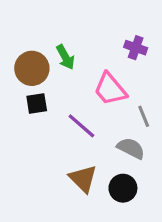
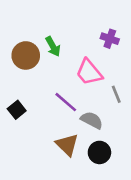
black square: (37, 103) -> (17, 110), moved, turned -30
gray semicircle: (131, 148) -> (92, 120), moved

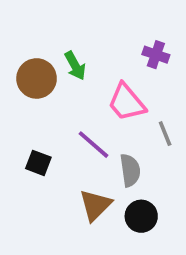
black square: (17, 110) -> (38, 163), moved, turned -30
gray semicircle: (92, 120) -> (130, 170), turned 55
brown triangle: (67, 145) -> (95, 205), turned 30

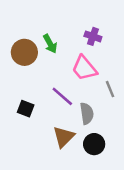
purple cross: (156, 55) -> (93, 36), moved

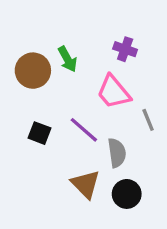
black square: (26, 109) -> (39, 133), moved
brown triangle: (64, 137) -> (86, 184), turned -30

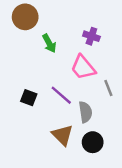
brown circle: (33, 71) -> (25, 17), moved

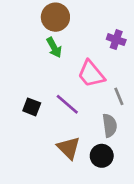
brown circle: (25, 17) -> (55, 17), moved
purple cross: (91, 36) -> (116, 40), moved
gray semicircle: (85, 112) -> (110, 125), moved

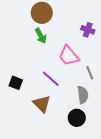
black square: (32, 107) -> (16, 83), moved
brown triangle: (69, 148) -> (42, 104), moved

